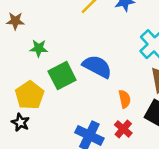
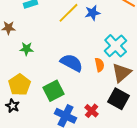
green square: (62, 76) -> (54, 91), moved
orange semicircle: (125, 99) -> (100, 65), moved

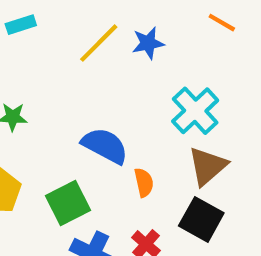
orange semicircle: (100, 65) -> (144, 183), moved

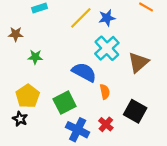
cyan cross: (195, 111) -> (107, 48), moved
brown triangle: (207, 166) -> (138, 62), moved

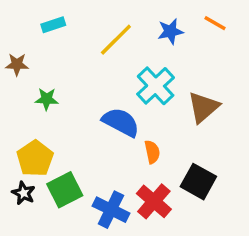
blue star: (107, 18) -> (170, 31), moved
green square: (65, 103) -> (65, 190), moved
red cross: (106, 124) -> (154, 201), size x1.5

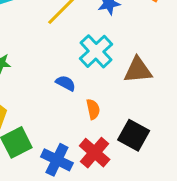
brown triangle: (203, 107) -> (138, 70), turned 36
blue semicircle: (121, 122) -> (66, 83), size x0.6

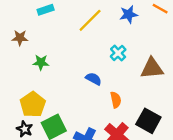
cyan cross: (96, 51) -> (118, 53), size x0.6

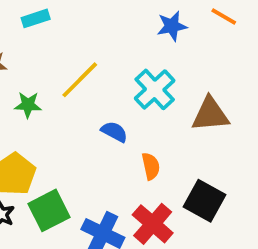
yellow line: (90, 20) -> (80, 80), moved
cyan cross: (118, 53) -> (155, 89), size x1.5

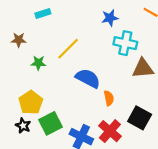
blue star: (172, 26) -> (110, 18), moved
cyan cross: (155, 89) -> (125, 43), moved, turned -35
blue semicircle: (114, 132) -> (88, 78), size x1.6

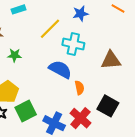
cyan cross: (125, 43) -> (73, 44), moved
yellow line: (68, 49) -> (50, 29), moved

